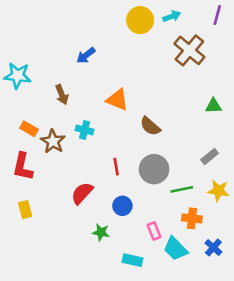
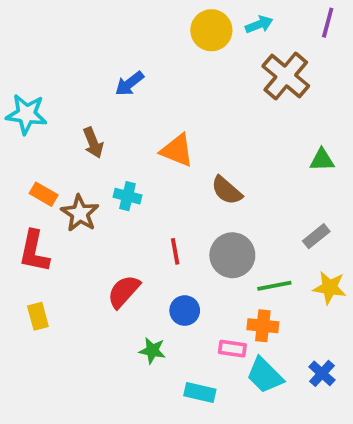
orange cross: (192, 218) -> (263, 326), moved
pink rectangle: (154, 231) -> (232, 349), turned -60

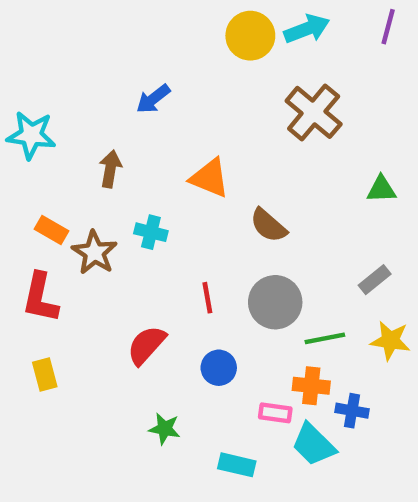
cyan arrow: (259, 25) -> (307, 29), size x1.4
brown cross: (286, 76) -> (314, 112), moved
brown arrow: (93, 143) -> (110, 169), turned -148
green star: (152, 351) -> (164, 429), moved
blue cross: (322, 373) -> (352, 411), moved, turned -32

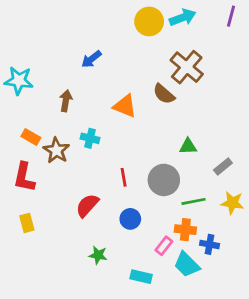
green triangle: (381, 189) -> (188, 146), moved
brown semicircle: (268, 225) -> (164, 94), moved
pink rectangle: (275, 413) -> (164, 246), turned -60

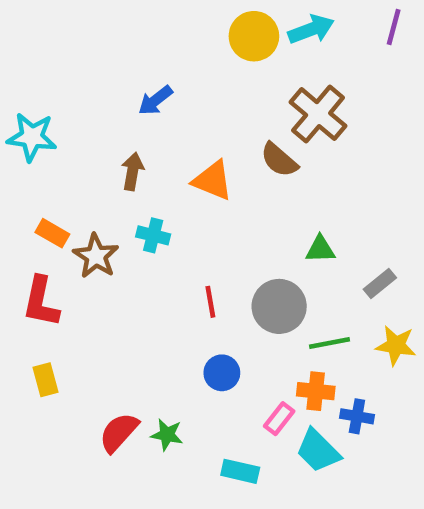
brown arrow: (66, 101) -> (133, 171), moved
red semicircle: (87, 205) -> (119, 432), moved

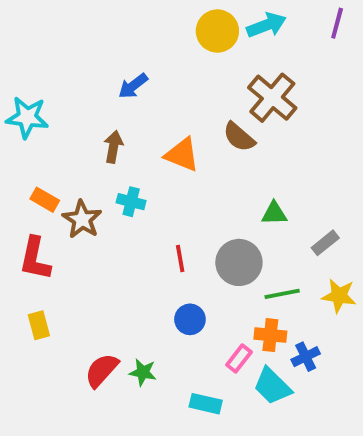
blue cross: (357, 416) -> (306, 357), turned -36

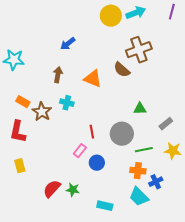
brown cross: (272, 98) -> (139, 50), turned 30
pink rectangle: (239, 359) -> (80, 151), moved

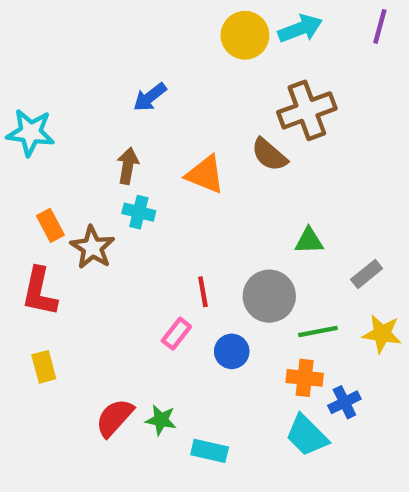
orange rectangle: (23, 102) -> (50, 225), turned 32
cyan cross: (67, 103) -> (139, 212), moved
blue circle: (97, 163) -> (232, 351), moved
cyan rectangle: (105, 206) -> (210, 451), moved

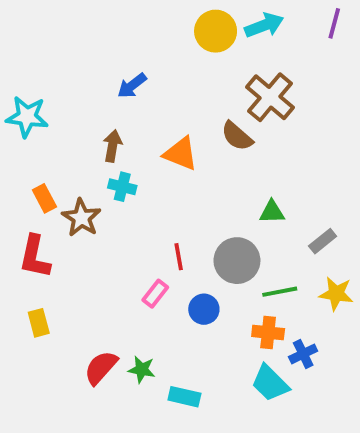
brown cross: (307, 110) -> (270, 97), turned -30

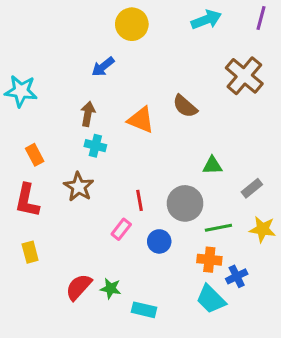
yellow circle: (216, 31) -> (132, 24), moved
brown cross: (270, 97) -> (244, 76), moved
brown star: (81, 218) -> (79, 187), moved

